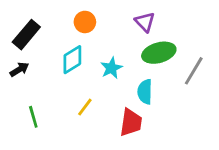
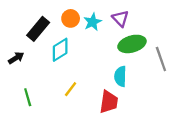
black rectangle: (26, 35) -> (38, 29), moved
cyan star: (111, 68) -> (93, 22), moved
gray line: (194, 71) -> (161, 59), turned -50

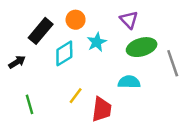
cyan star: (93, 22) -> (97, 42), moved
cyan semicircle: (120, 76) -> (129, 82), turned 90
red trapezoid: (109, 102) -> (102, 109), moved

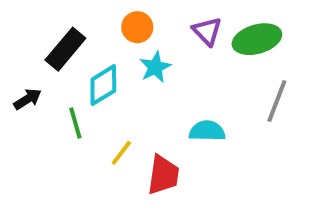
orange circle: (76, 20) -> (137, 27), moved
green ellipse: (142, 47) -> (257, 39), moved
gray line: (173, 63) -> (277, 101), turned 40
green line: (29, 104) -> (75, 123), moved

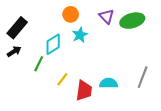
black rectangle: (65, 49) -> (17, 28), moved
gray line: (277, 101) -> (143, 77), moved
green line: (75, 123) -> (39, 64), turned 42
cyan semicircle: (207, 131) -> (109, 83), moved

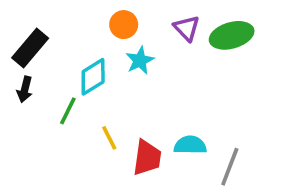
black arrow: (14, 51) -> (25, 89), turned 136
gray line: (143, 77) -> (230, 167), moved
yellow line: (62, 79) -> (109, 138), turned -64

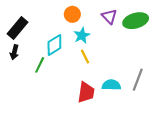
yellow line: (109, 138) -> (85, 56), moved
gray line: (230, 167) -> (138, 80), moved

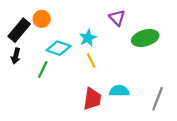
orange circle: (72, 14) -> (42, 19), moved
green ellipse: (136, 21) -> (145, 38), moved
cyan diamond: (54, 45) -> (59, 48), turned 50
gray line: (138, 80) -> (158, 99), moved

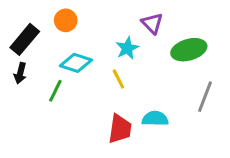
orange circle: (42, 19) -> (66, 20), moved
cyan star: (88, 38) -> (127, 48), moved
gray line: (158, 99) -> (205, 97), moved

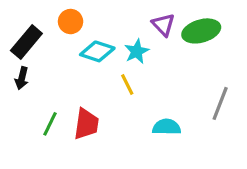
green ellipse: (189, 50) -> (201, 31), moved
cyan diamond: (76, 63) -> (97, 51), moved
green line: (55, 91) -> (50, 124), moved
red trapezoid: (120, 129) -> (86, 124), moved

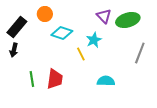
cyan star: (137, 51) -> (94, 40), moved
gray line: (220, 103) -> (140, 53), moved
green line: (50, 124) -> (32, 79), turned -35

